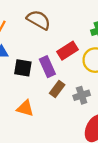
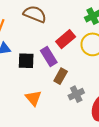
gray cross: (82, 95) -> (76, 94), moved
orange triangle: (25, 108) -> (33, 98), turned 42

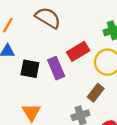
brown rectangle: (61, 76) -> (96, 93), moved

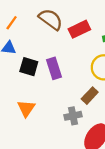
red rectangle: (78, 51) -> (79, 29), moved

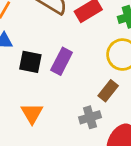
purple rectangle: (54, 68) -> (62, 61), turned 50

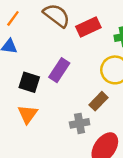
black square: (30, 62) -> (29, 82), moved

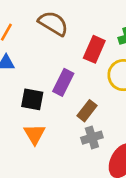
red rectangle: (88, 27) -> (94, 49), moved, turned -35
brown rectangle: (99, 101) -> (87, 111), moved

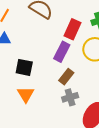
purple rectangle: (63, 82) -> (62, 52), moved

